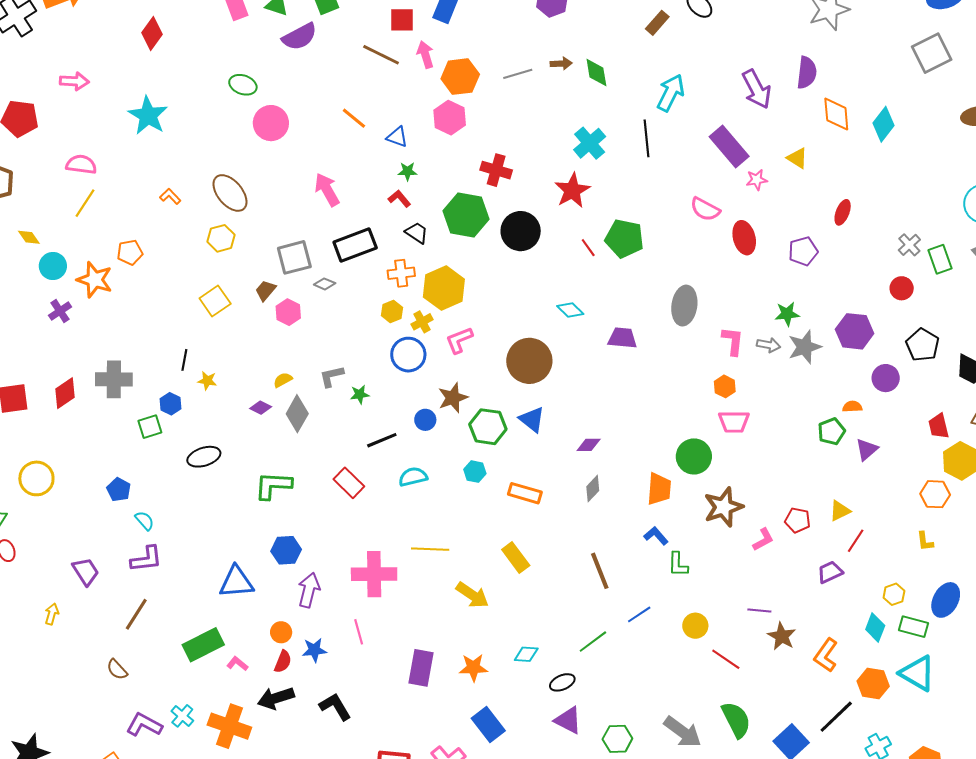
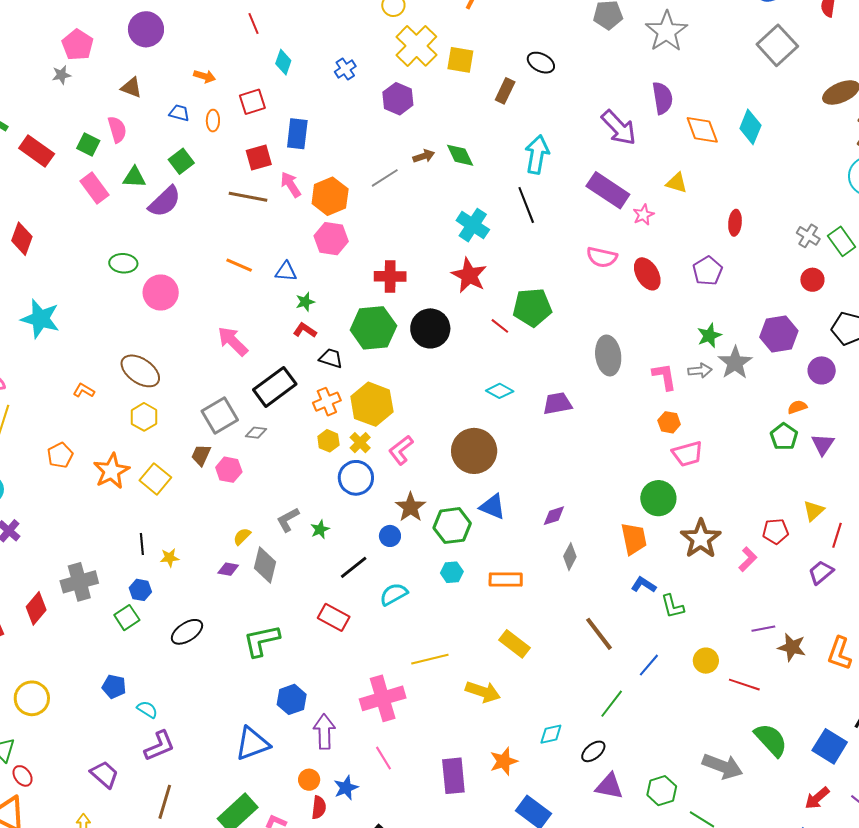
orange star: (95, 280) -> (111, 471), moved, turned -30

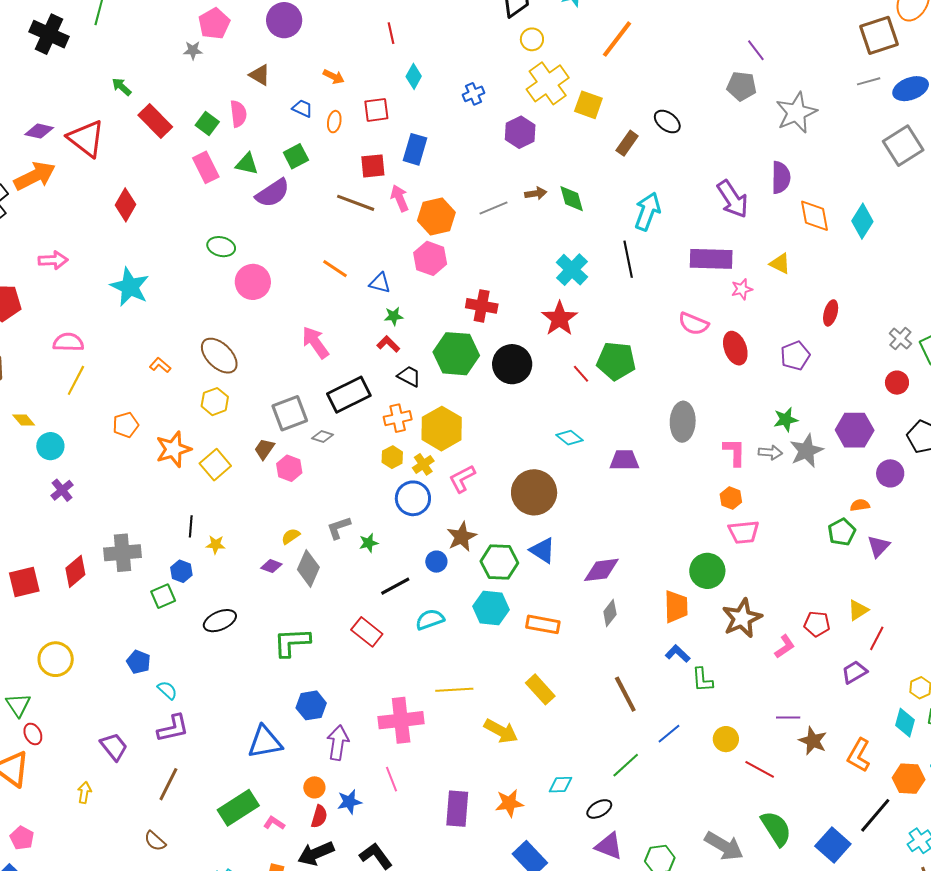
purple rectangle: (608, 190) -> (711, 259), turned -42
purple diamond: (554, 516) -> (601, 570), size x1.5
cyan hexagon: (452, 572) -> (491, 608), size x1.6

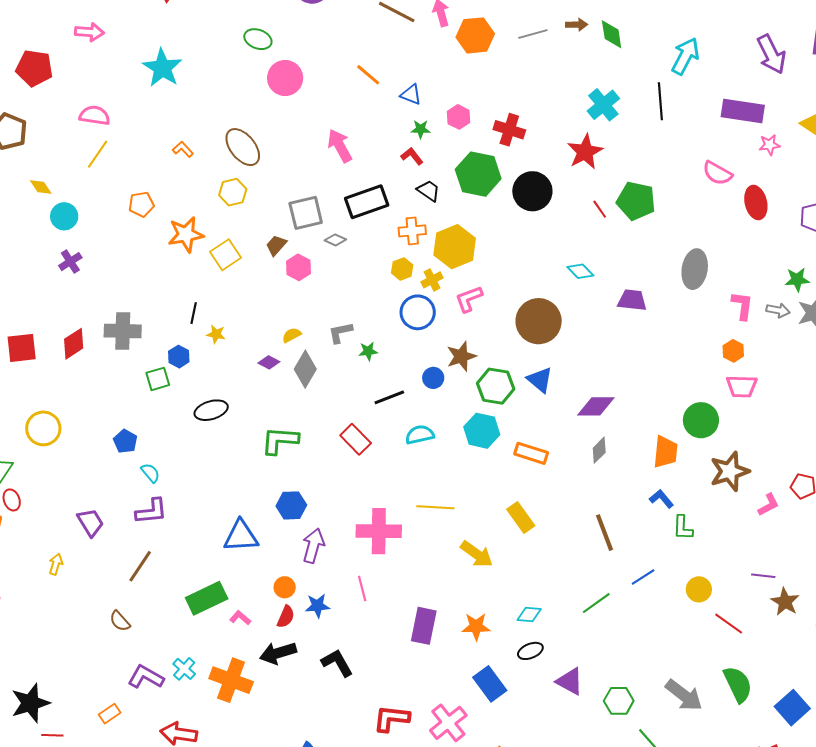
pink hexagon: (430, 258) -> (458, 117), moved, size x0.7
black ellipse: (599, 809) -> (530, 651), moved

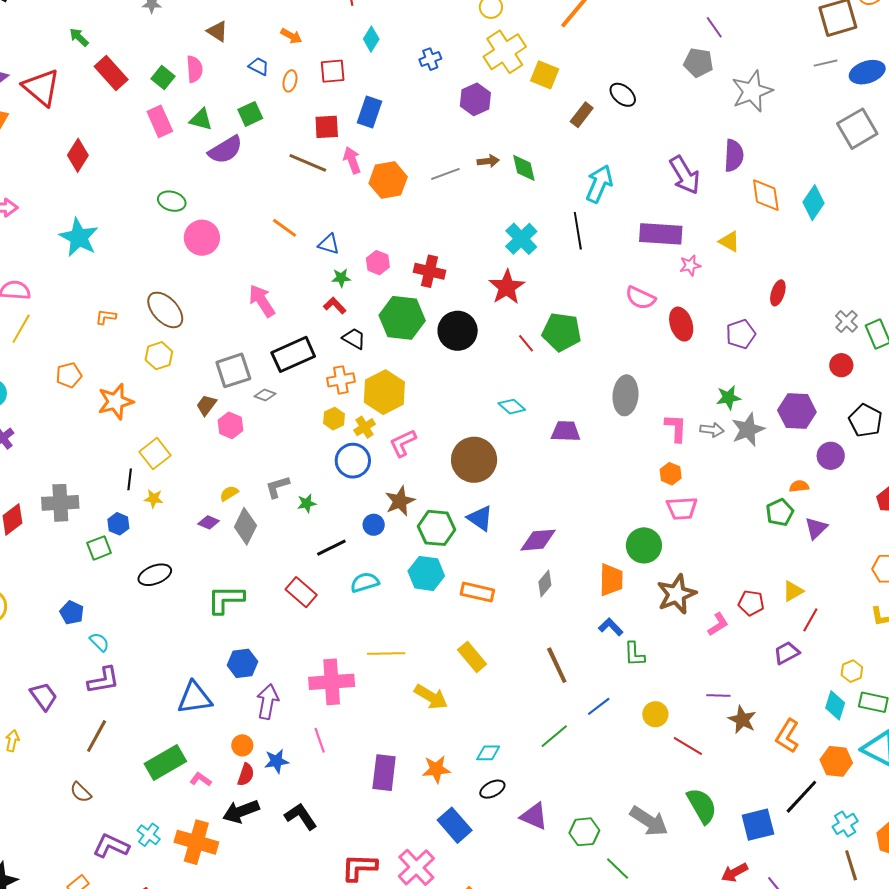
orange L-shape: (183, 149) -> (106, 317), turned -35
yellow square: (226, 255) -> (155, 454), moved
blue square: (792, 708) -> (758, 825), turned 32

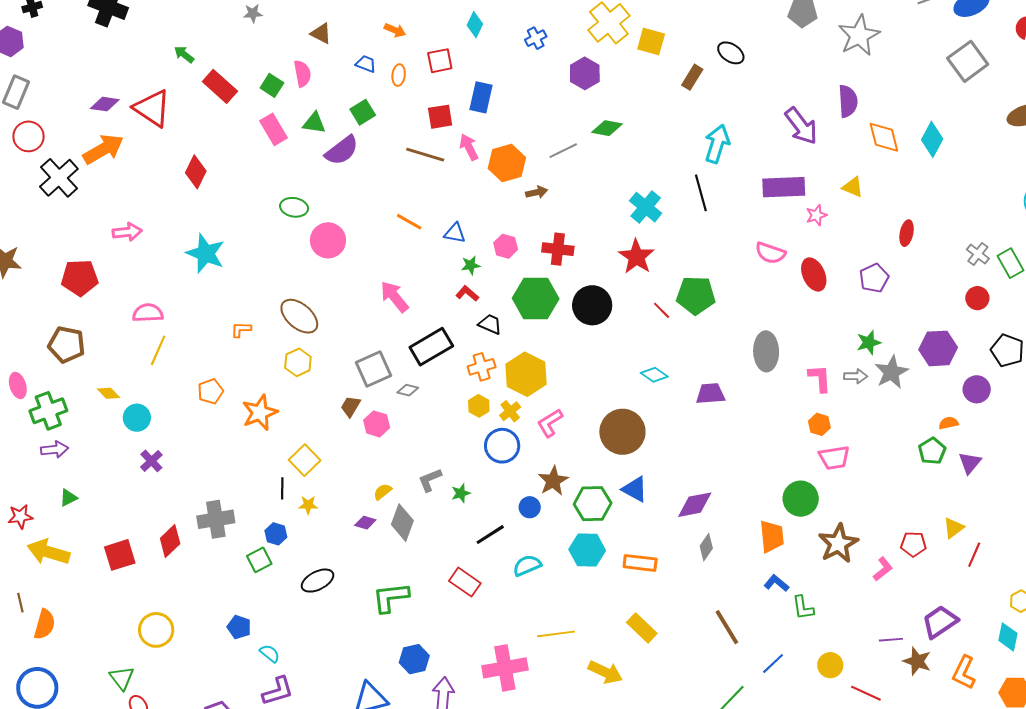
brown arrow: (488, 161) -> (537, 192), moved
green diamond: (524, 168) -> (607, 128), moved, turned -60
purple trapezoid: (787, 653) -> (940, 622), moved, size x1.4

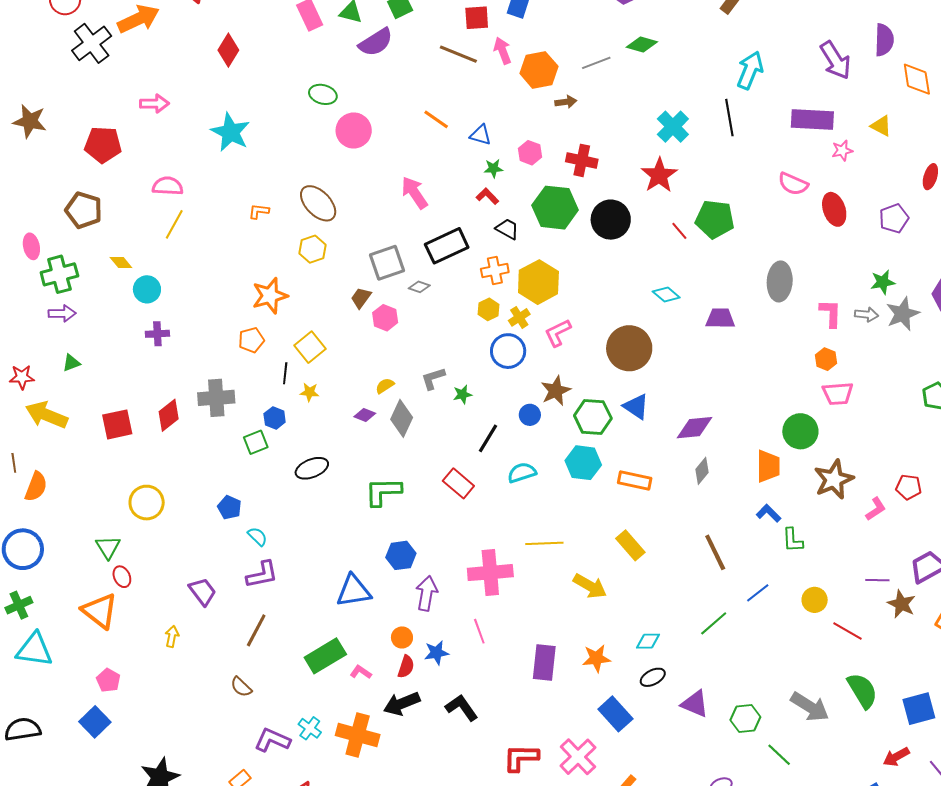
orange pentagon: (210, 391) -> (251, 340), moved
purple cross: (151, 461) -> (157, 334), turned 35
black line: (490, 535) -> (488, 438), turned -32

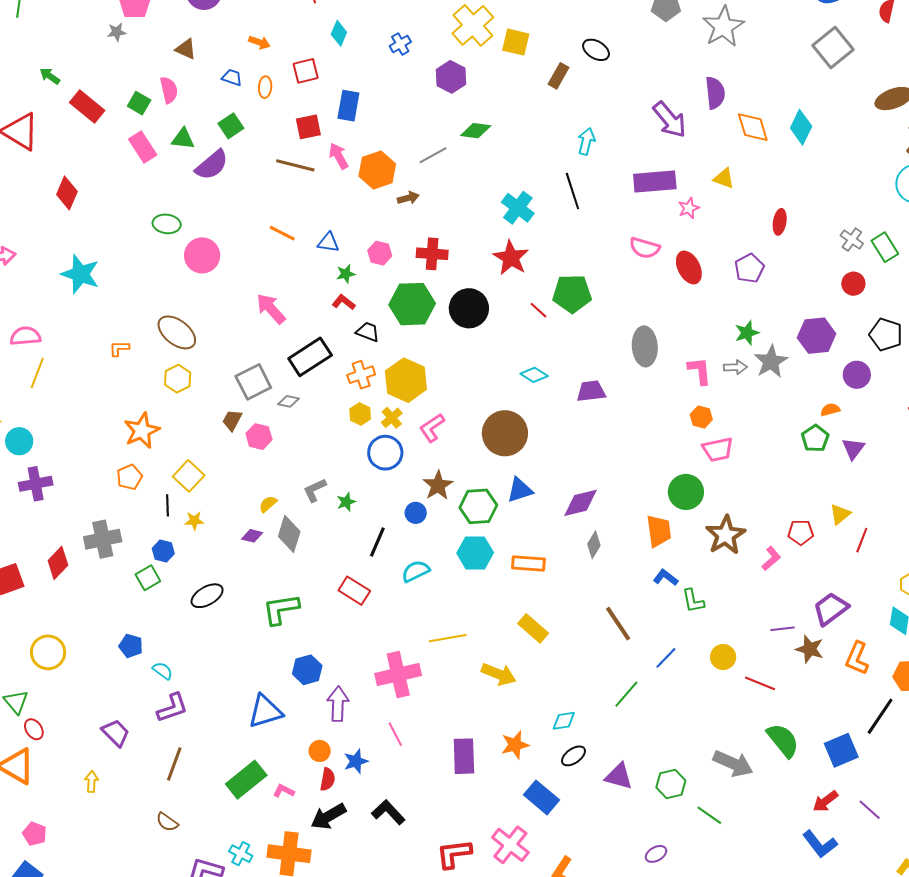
cyan arrow: (750, 70) -> (586, 141), size x0.7
purple cross: (157, 334) -> (36, 484), size x1.4
blue triangle: (636, 407) -> (520, 490), turned -44

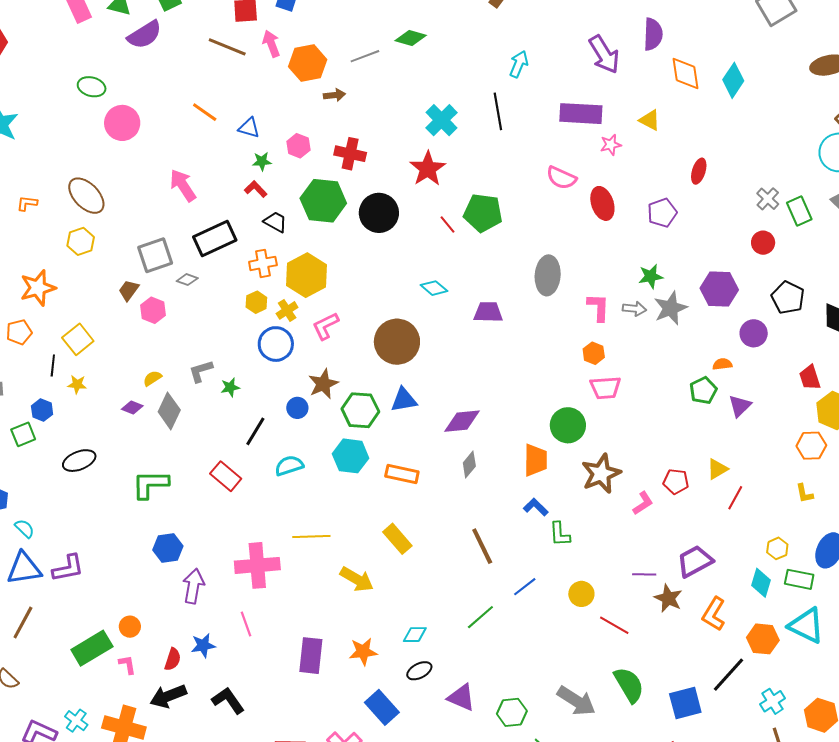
purple L-shape: (172, 708) -> (68, 568), moved
blue triangle: (265, 711) -> (24, 569), moved
orange circle: (320, 751) -> (130, 627), moved
pink L-shape: (284, 791) -> (127, 665), turned 45

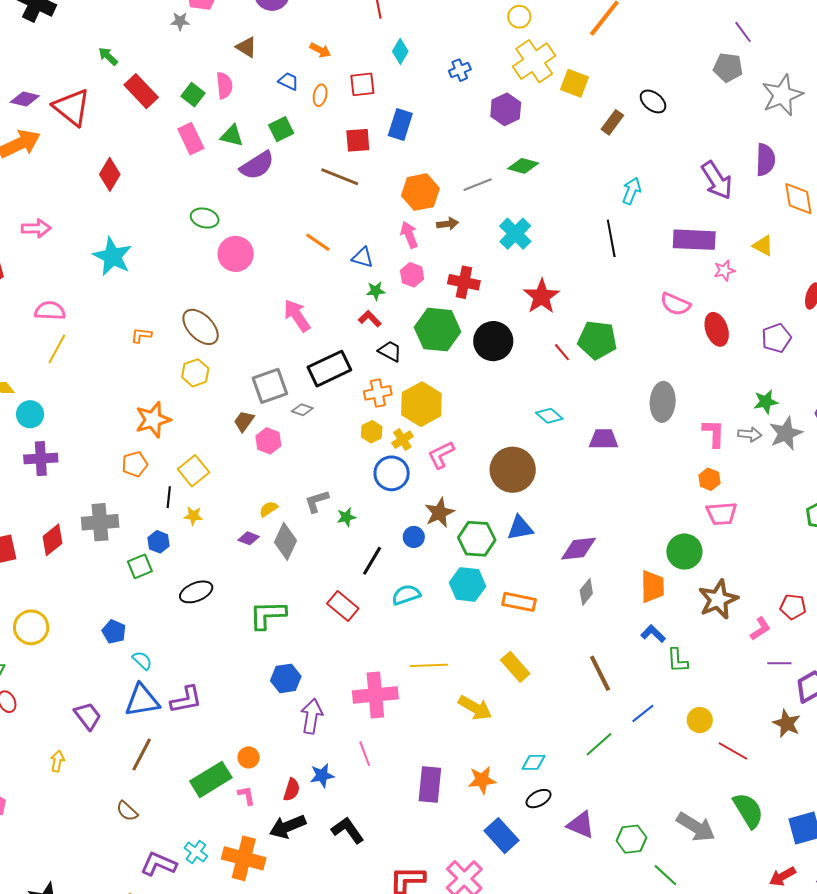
pink arrow: (271, 44) -> (409, 235), moved
cyan cross: (442, 120) -> (515, 234), moved
purple line: (644, 574) -> (779, 663), moved

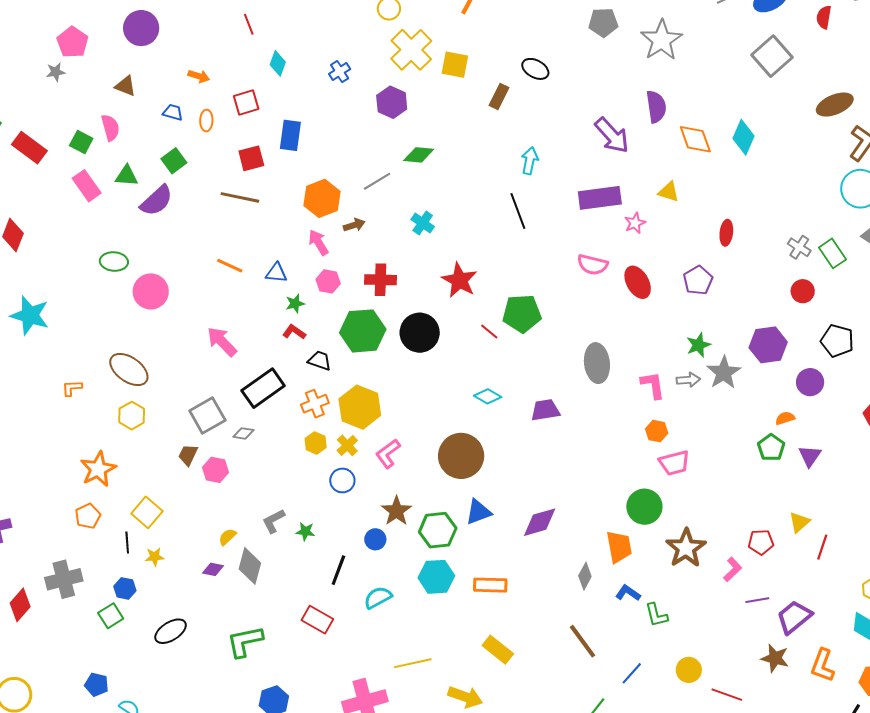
cyan cross: (515, 234) -> (423, 223), size x0.7
blue circle: (392, 473) -> (342, 480), size x0.7
green star: (346, 517) -> (305, 531), turned 30
gray diamond: (586, 592) -> (585, 576), moved

